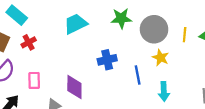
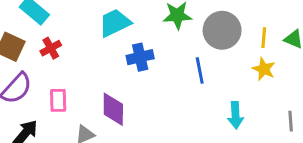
yellow star: (161, 58) -> (264, 69), moved
blue cross: (107, 60) -> (140, 57), moved
blue line: (138, 75) -> (200, 71), moved

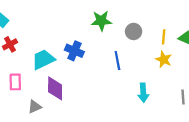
cyan trapezoid: (115, 23) -> (43, 59), moved
gray circle: (222, 30) -> (134, 31), size x0.6
blue cross: (140, 57) -> (74, 51), turned 36

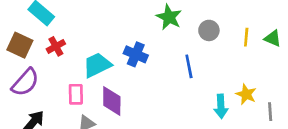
green star: (101, 21) -> (169, 17), turned 30
yellow star: (164, 59) -> (246, 94), moved
pink rectangle: (15, 82) -> (76, 94), moved

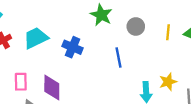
cyan trapezoid: (97, 65) -> (36, 38), moved
yellow star: (246, 94) -> (168, 82), turned 30

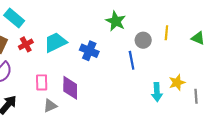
gray circle: (136, 26) -> (143, 40), moved
yellow line: (168, 32) -> (166, 33), moved

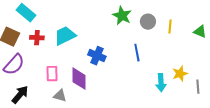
gray circle: (143, 40) -> (148, 22), moved
red cross: (26, 44) -> (37, 38), turned 32
blue cross: (89, 51) -> (97, 56), moved
gray triangle: (50, 106) -> (60, 96), turned 40

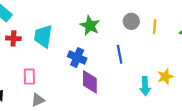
green star: (122, 16) -> (90, 26), moved
cyan trapezoid: (65, 36) -> (43, 36), turned -55
purple diamond: (79, 79) -> (90, 82), moved
gray triangle: (60, 96) -> (38, 100), turned -40

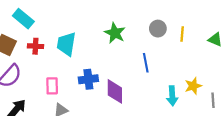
blue cross: (77, 57) -> (88, 79), moved, turned -30

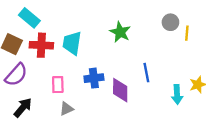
gray circle: (158, 29) -> (170, 22), moved
red cross: (35, 46) -> (41, 45), size x1.5
blue line: (146, 63) -> (146, 73), moved

